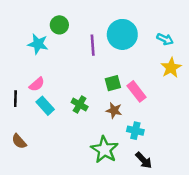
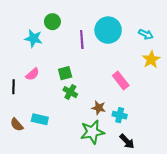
green square: (113, 83) -> (65, 73), moved
cyan rectangle: (45, 106) -> (40, 119), moved, turned -35
brown star: (114, 110) -> (99, 108), moved
green star: (104, 150) -> (92, 132), turned 30

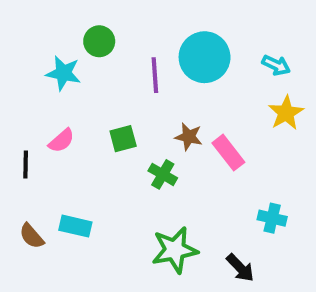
green cross: (70, 92) -> (163, 174), moved
brown star: (99, 108) -> (189, 137), moved
cyan cross: (120, 115) -> (272, 218), moved

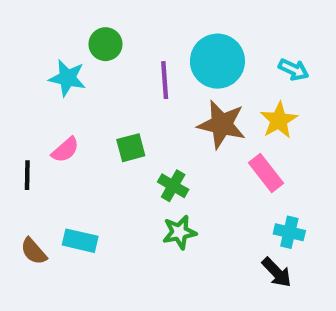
yellow star: (286, 113) -> (279, 120), moved
brown star: (189, 137) -> (222, 124), moved, size x1.6
pink rectangle: (228, 153) -> (266, 173), moved
green star: (175, 250) -> (179, 232), moved, size x0.7
black arrow: (240, 268) -> (277, 272), moved

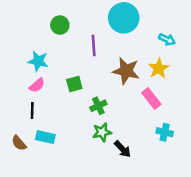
cyan circle: (217, 61) -> (124, 18), moved
cyan star: (67, 78) -> (38, 61), moved
black line: (27, 175) -> (32, 111), moved
green cross: (173, 186) -> (98, 106), turned 35
black arrow: (277, 272) -> (122, 149), moved

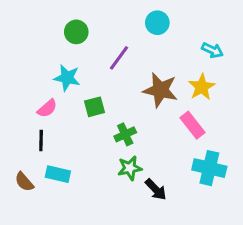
cyan circle: (124, 18) -> (157, 23), size x0.6
purple line: (94, 46) -> (119, 58), turned 40
cyan star: (38, 61) -> (67, 78), moved
cyan cross: (165, 132) -> (209, 168), size x1.5

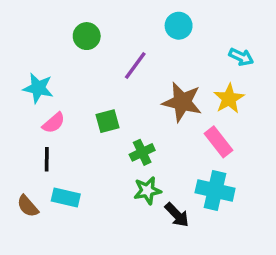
cyan star: (67, 78) -> (38, 88), moved
cyan cross: (209, 168) -> (215, 190), moved

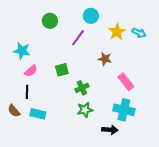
cyan circle: (179, 26) -> (91, 16), moved
yellow star: (229, 99) -> (117, 32), moved
brown star: (182, 102) -> (105, 59), size x0.6
brown semicircle: (28, 206) -> (14, 111), moved
black arrow: (177, 215) -> (110, 130), moved, turned -42

